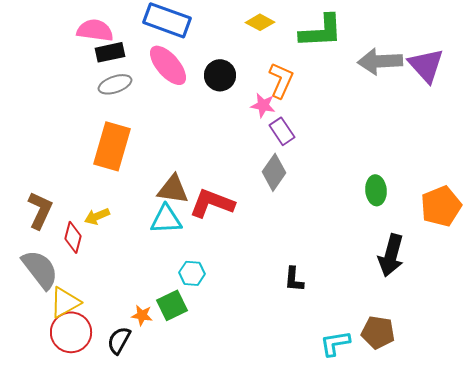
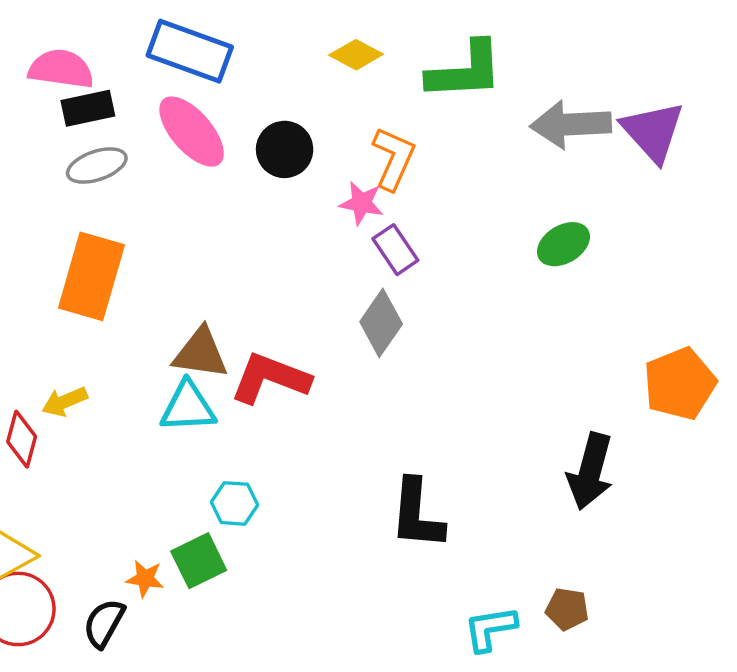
green ellipse: (376, 190) -> (563, 244), moved, turned 64
black L-shape: (294, 279) -> (417, 514), size x1.6
brown pentagon: (378, 332) -> (567, 609), size x0.7

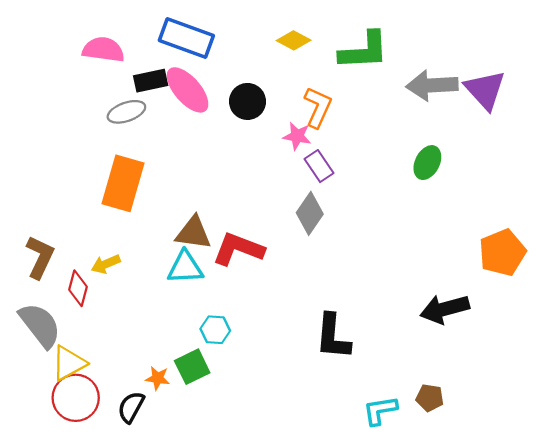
black rectangle: (88, 108) -> (151, 81), moved
green ellipse: (563, 244) -> (427, 163), turned -32
black arrow: (590, 471) -> (445, 309), turned 60

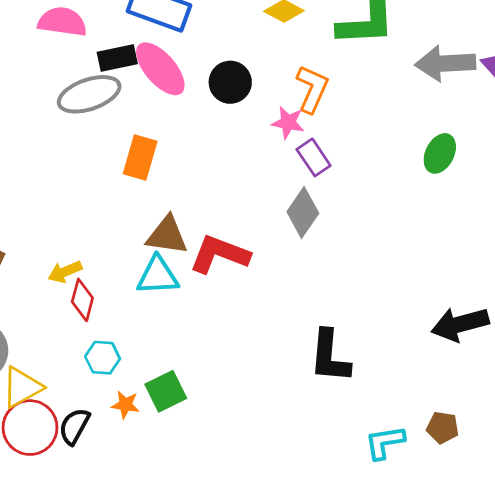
gray ellipse: (126, 112) -> (89, 94), size x1.4
orange rectangle: (123, 183) -> (140, 157), moved, size x0.7
red diamond: (78, 288) -> (82, 300), moved
cyan hexagon: (215, 330) -> (103, 358), moved
black semicircle: (131, 407) -> (74, 426), moved

